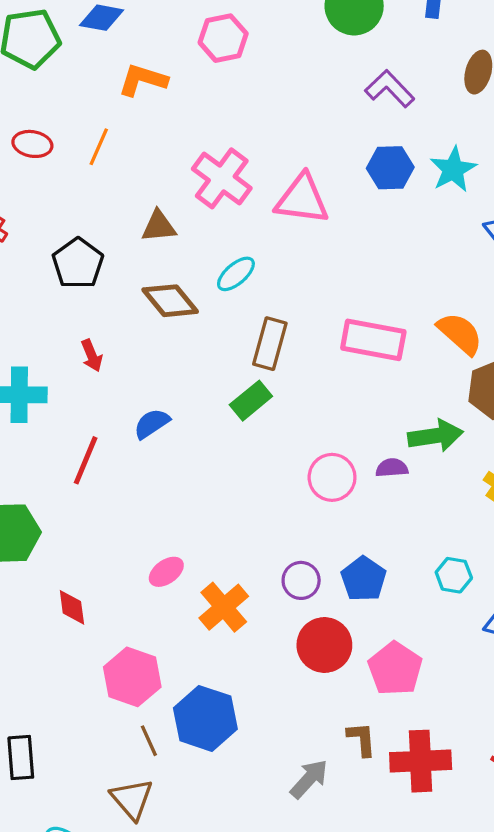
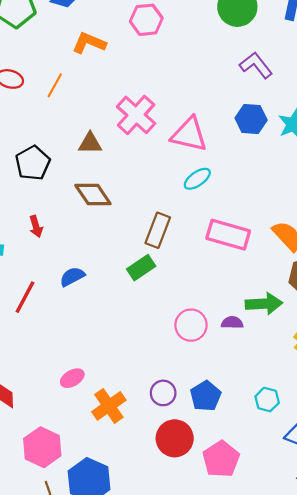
cyan ellipse: (236, 274) -> (197, 179), moved

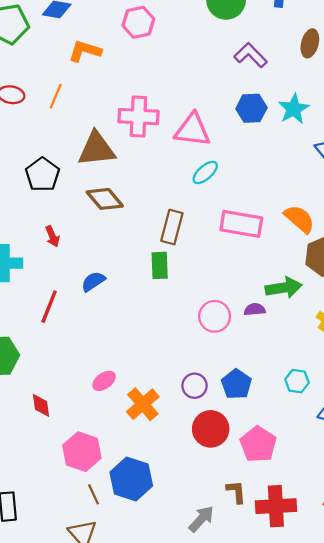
pink cross: (136, 115) -> (138, 117), turned -33
brown triangle: (90, 143) -> (97, 149), size x1.6
green rectangle: (141, 268) -> (160, 265), turned -52

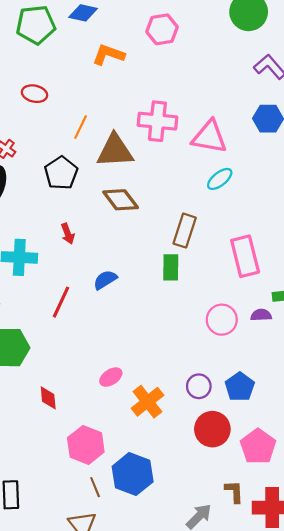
orange line: (56, 96) -> (81, 127), moved
pink rectangle: (241, 224) -> (245, 256), moved, turned 63

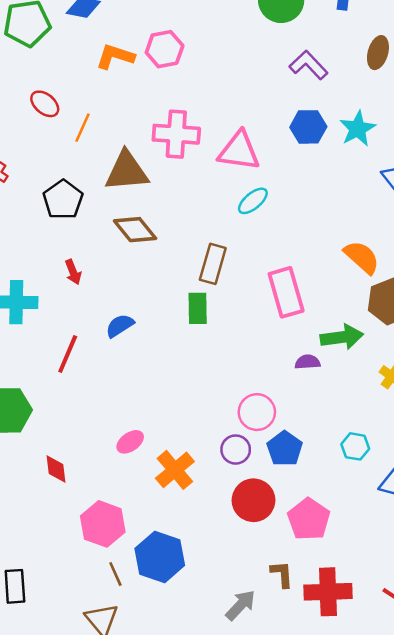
pink hexagon: (162, 29) -> (165, 49), moved
red ellipse: (35, 94) -> (45, 104), moved, turned 30
orange line: (81, 127) -> (83, 128), moved
pink circle: (222, 320) -> (257, 412), moved

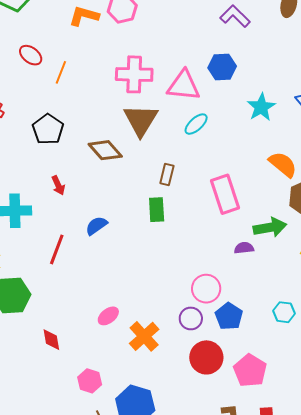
blue hexagon: (308, 127) -> (222, 67), moved
cyan star: (358, 129) -> (261, 107), moved
brown triangle: (127, 171) -> (141, 120), moved, turned -51
brown rectangle: (213, 264) -> (167, 174), size x0.7
pink hexagon: (103, 524) -> (90, 381), size x0.7

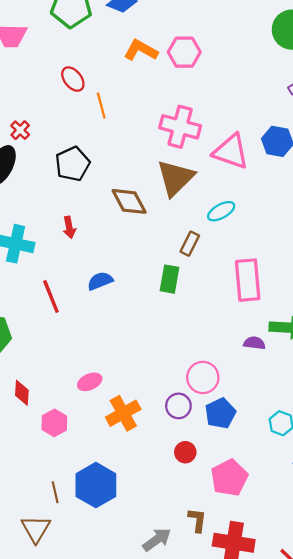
orange line: (61, 72) -> (101, 106), turned -50
cyan ellipse: (196, 124) -> (221, 211), moved
red line: (57, 249) -> (51, 296), turned -56
red circle: (206, 357) -> (185, 452), size x0.6
pink hexagon: (90, 381) -> (54, 423), moved

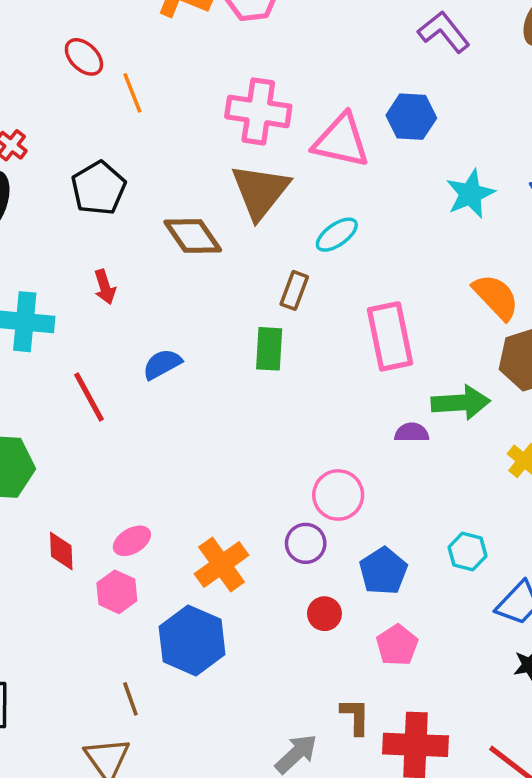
pink ellipse: (90, 382) -> (132, 541), moved
blue pentagon: (220, 413) -> (383, 571), moved
pink pentagon: (229, 478) -> (397, 645), size x0.7
blue hexagon: (96, 485) -> (192, 641), moved

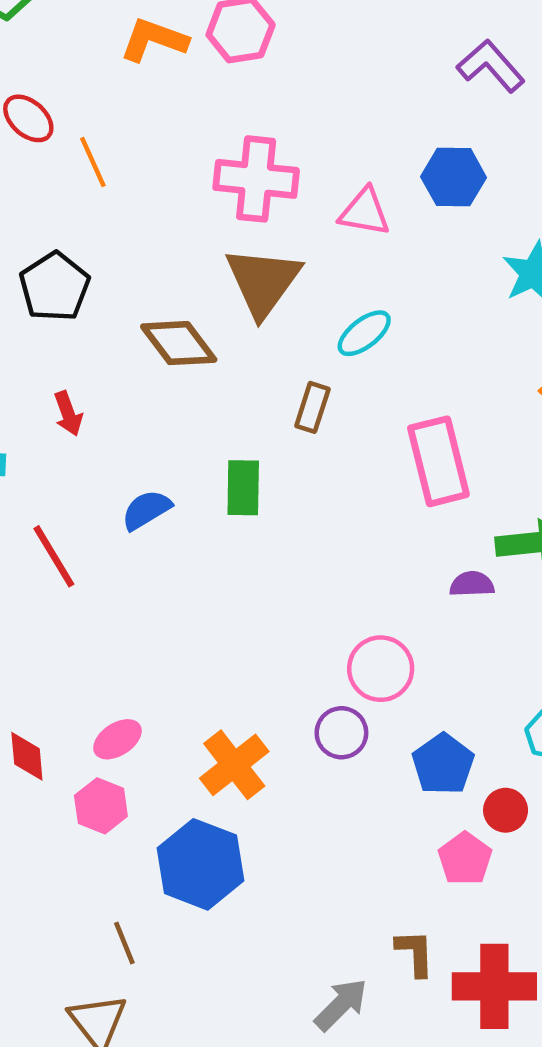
pink triangle: (341, 141) -> (365, 212), size x0.7
green rectangle: (269, 349) -> (243, 488), moved
red circle: (324, 614) -> (506, 810), moved

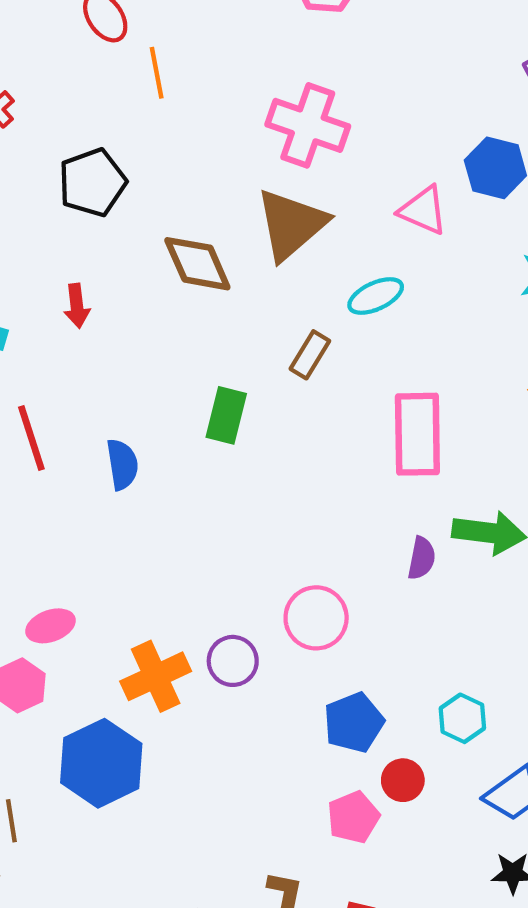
pink triangle: (365, 212) -> (423, 210), moved
blue semicircle: (146, 510) -> (122, 464), moved, turned 99
purple semicircle: (472, 584) -> (422, 558), turned 90
purple circle: (341, 733) -> (233, 661), moved

